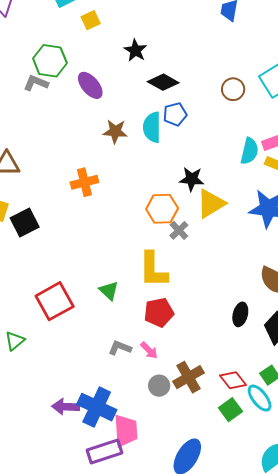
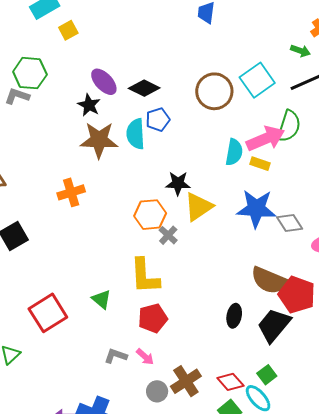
black star: (135, 50) -> (89, 105), moved
purple ellipse: (90, 85) -> (104, 82), moved
brown circle: (233, 89) -> (214, 91), size x1.6
brown star: (115, 131) -> (99, 140), size x1.5

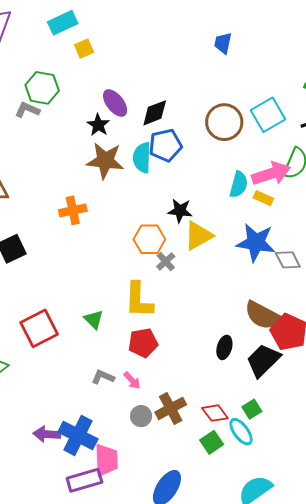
black diamond: (144, 88) -> (155, 113), turned -52
blue pentagon: (158, 120) -> (165, 145), size x1.4

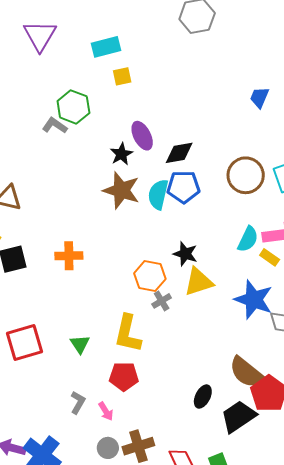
orange cross: (73, 210) -> (69, 256), moved
gray L-shape: (103, 377) -> (78, 402), turned 85

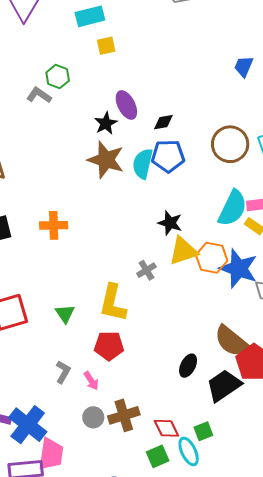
green hexagon: (73, 107) -> (58, 77), size x0.7
black diamond: (179, 153) -> (163, 122), size x0.7
cyan semicircle: (248, 239) -> (233, 208), size x1.4
orange hexagon: (150, 276) -> (212, 258), moved

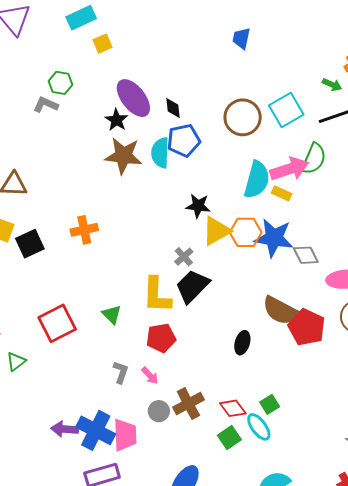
purple ellipse: (126, 105) -> (133, 98), size x1.4
black diamond: (163, 122) -> (173, 108), turned -75
black trapezoid: (224, 386) -> (192, 286), moved
pink trapezoid: (51, 454) -> (125, 435), moved

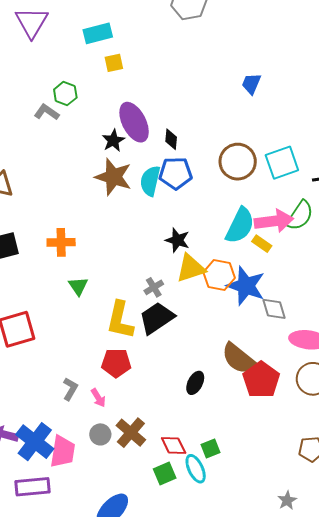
green triangle: (112, 314) -> (78, 286), moved
brown cross: (188, 404) -> (131, 433), turned -32

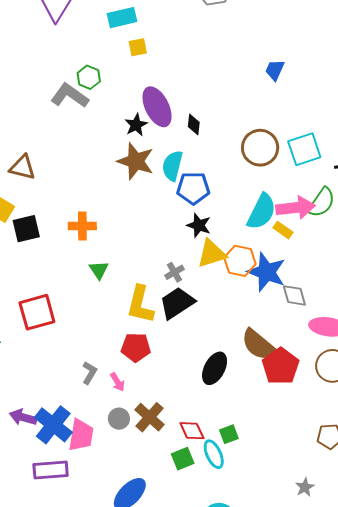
gray L-shape: (47, 112) -> (70, 96), size x1.5
blue pentagon: (175, 173) -> (193, 188), moved
black ellipse: (195, 383) -> (215, 368), size x1.4

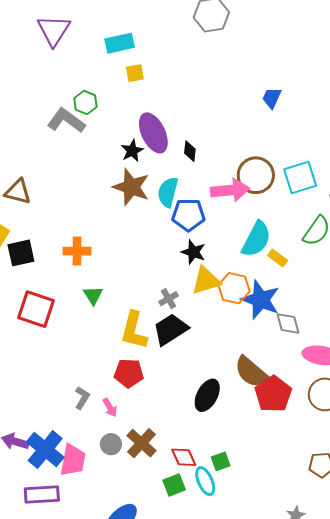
pink arrow: (295, 208) -> (230, 190), moved
red square: (37, 312) -> (36, 309), moved, turned 33

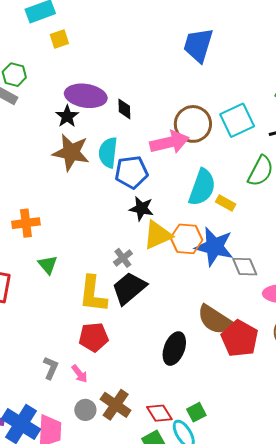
blue trapezoid: (272, 98) -> (198, 45), size x1.6
purple ellipse: (153, 133) -> (86, 96), turned -48

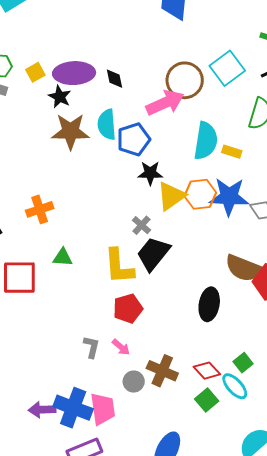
yellow square: (59, 39) -> (35, 72), moved
green triangle: (48, 265) -> (63, 257), moved, turned -35

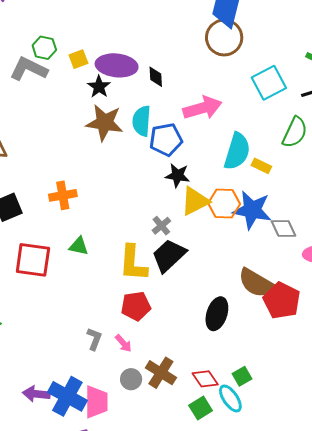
brown circle: (185, 80) -> (224, 38), moved

